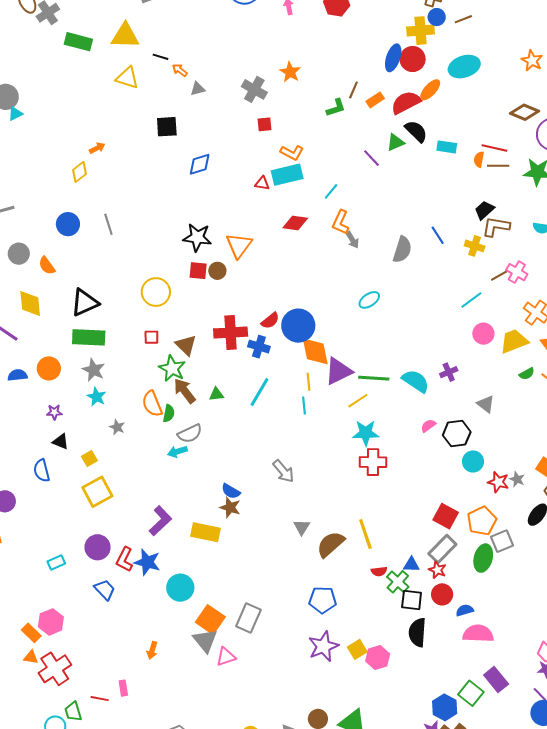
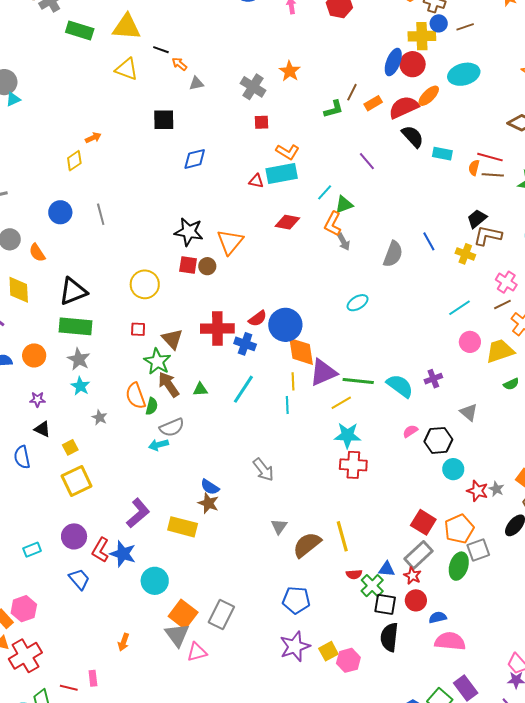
green triangle: (396, 142) -> (344, 205), moved
brown line: (499, 276) -> (502, 305), moved

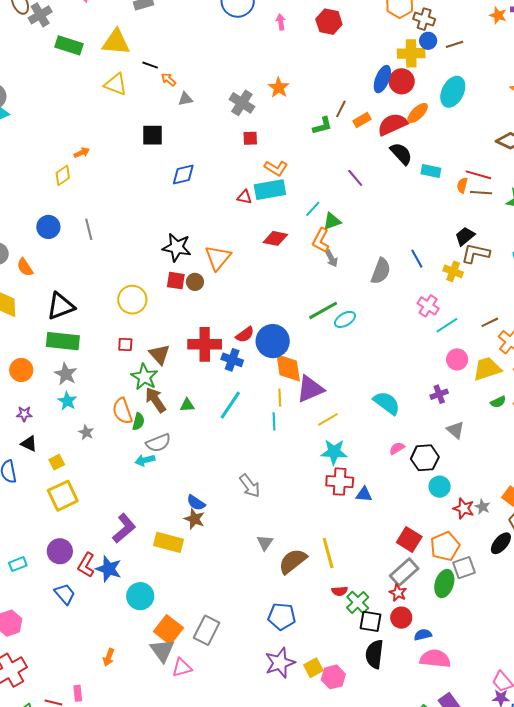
cyan ellipse: (464, 74) -> (453, 92), turned -48
pink cross: (506, 282) -> (428, 306), moved
purple cross: (433, 379) -> (439, 394), moved
green line: (358, 381) -> (323, 310), moved, turned -36
blue triangle: (387, 569) -> (364, 494), moved

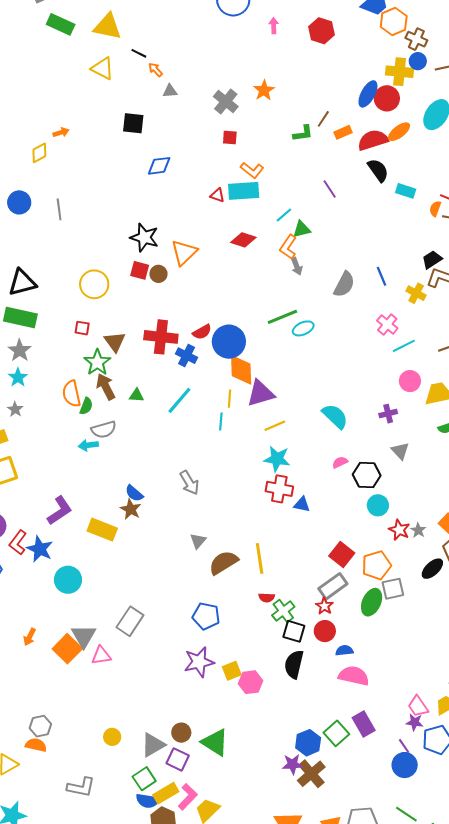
gray star: (86, 432) -> (15, 409), moved
orange square: (168, 630) -> (67, 649), moved

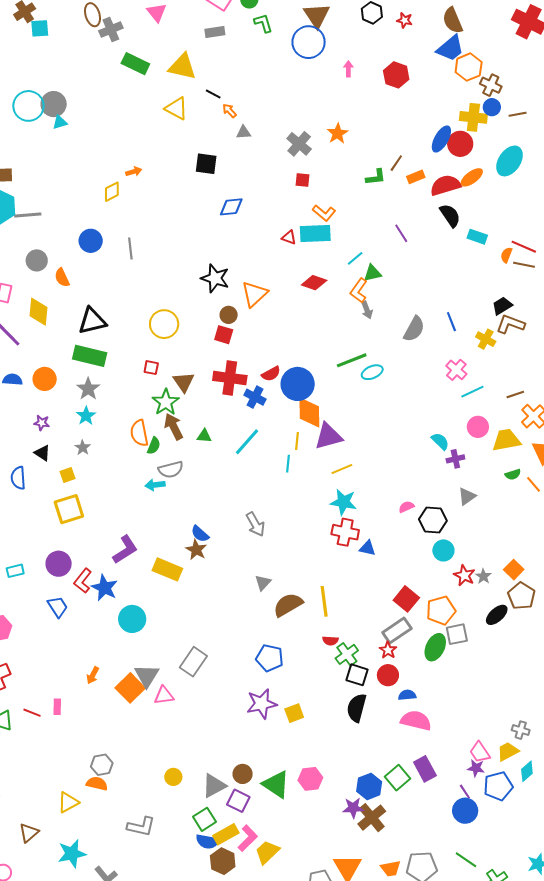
red square: (140, 270) -> (224, 335), moved
cyan semicircle: (335, 416) -> (440, 441), moved, size x0.7
gray triangle: (400, 451) -> (467, 496), turned 36
pink hexagon: (251, 682) -> (310, 779), moved

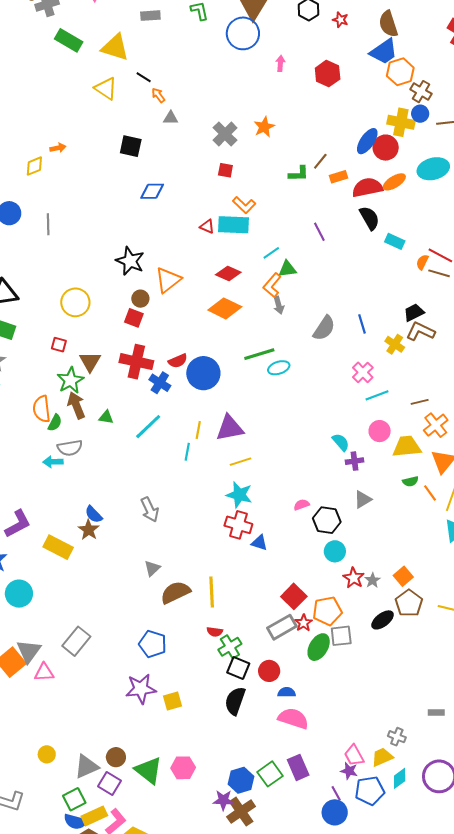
cyan ellipse: (510, 161) -> (433, 169), turned 36
orange diamond: (309, 413) -> (225, 308), moved, turned -68
red star: (388, 650) -> (304, 623), moved

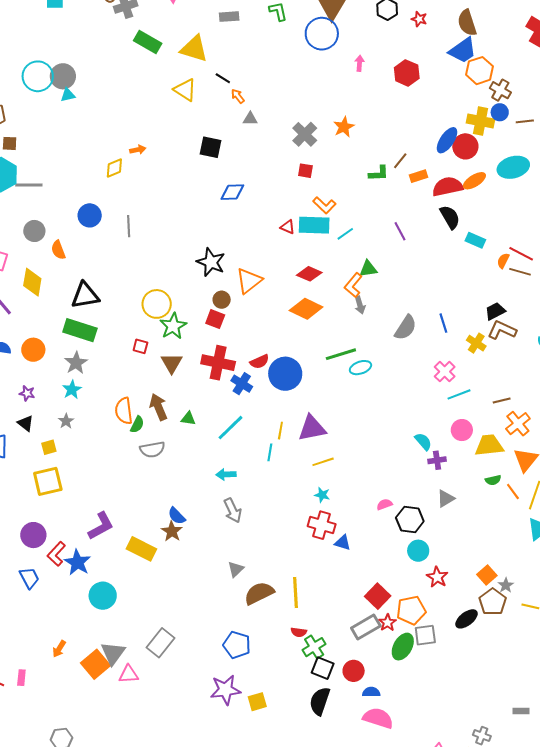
cyan line: (271, 253) -> (345, 234), moved
green star: (70, 380) -> (173, 326), moved
cyan arrow: (53, 462) -> (226, 474), moved
cyan star: (239, 495) -> (322, 495), size x0.6
gray star: (372, 580) -> (506, 585), moved

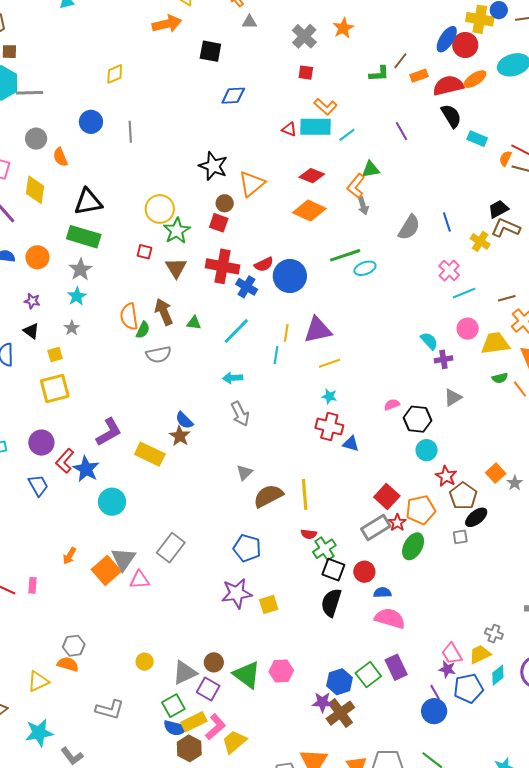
orange arrow: (138, 150) -> (167, 24), moved, size x1.8
brown pentagon: (493, 602) -> (463, 496), moved
gray square: (425, 635) -> (460, 537), moved, size x0.7

